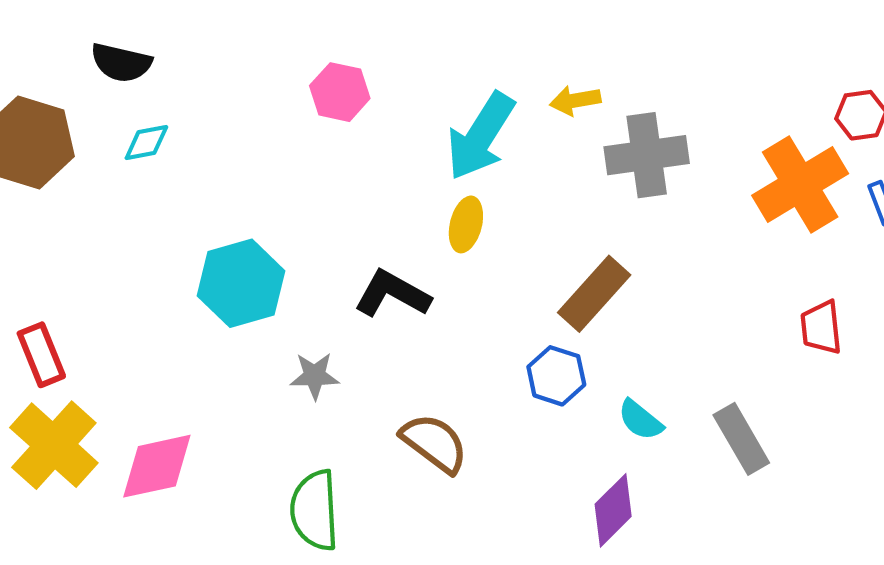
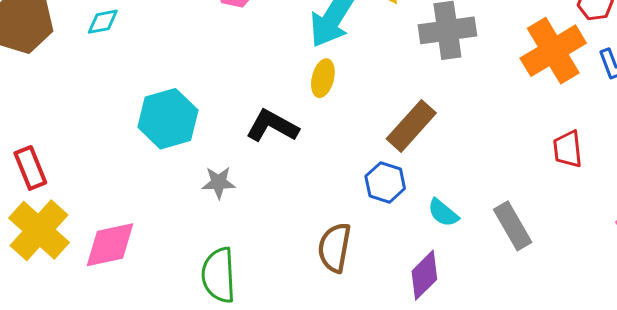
brown semicircle: (434, 443) -> (334, 248), moved, turned -117

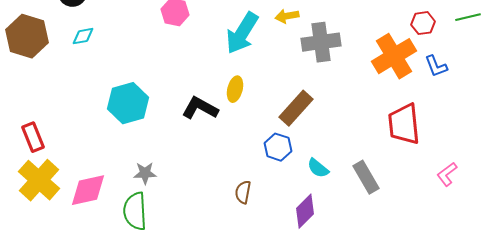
yellow ellipse: (323, 78) -> (235, 89), moved
red trapezoid: (568, 149) -> (404, 124), size x1.6
gray star: (219, 182) -> (145, 173), moved
brown semicircle: (334, 248) -> (243, 192), size x0.7
green semicircle: (219, 275) -> (135, 211), moved

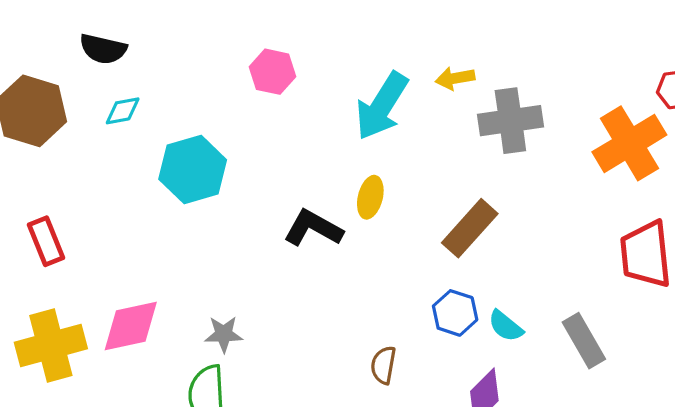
cyan hexagon: (128, 103) -> (193, 170), moved
red rectangle: (33, 137) -> (46, 241), moved
blue hexagon: (278, 147) -> (455, 313), moved
yellow cross: (39, 180) -> (51, 346), turned 33
pink diamond: (88, 190) -> (131, 326), moved

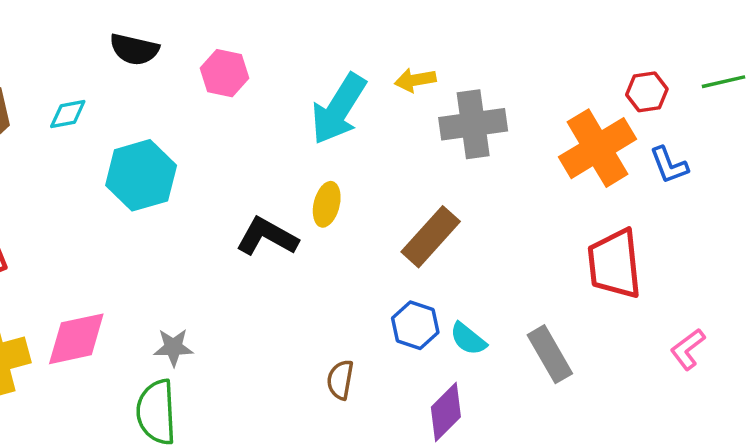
black semicircle: (103, 49) -> (134, 49), moved

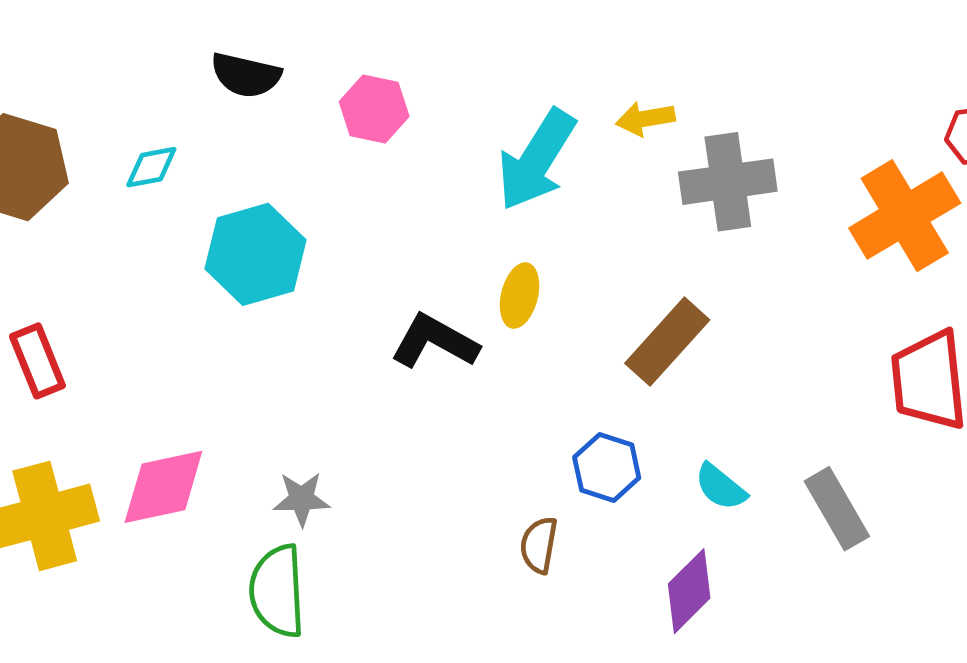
blue hexagon: (415, 325) -> (607, 468), moved

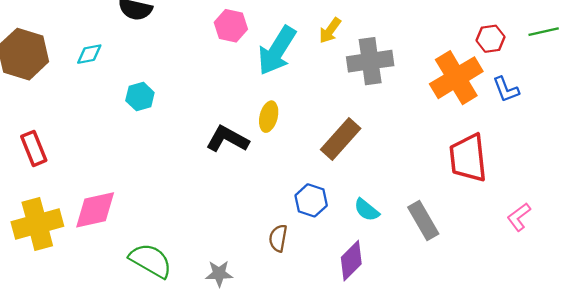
pink hexagon: (374, 109) -> (231, 26), moved
yellow arrow: (645, 119) -> (330, 30), turned -44
cyan hexagon: (255, 254) -> (140, 97), size x0.6
gray star: (302, 499) -> (219, 274), moved
green semicircle: (277, 591) -> (151, 261), turned 123

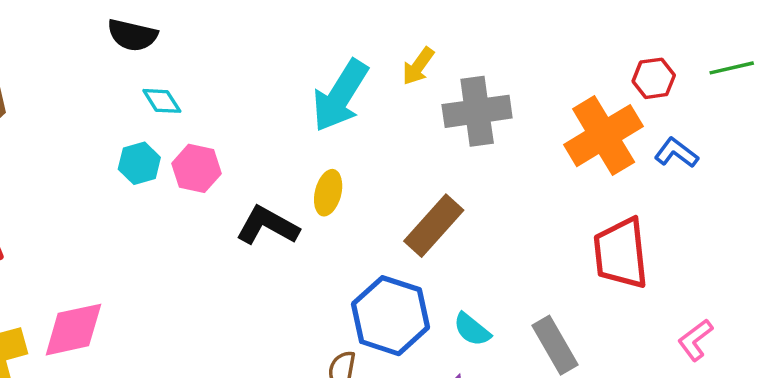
pink hexagon: (231, 26) -> (196, 168), moved
cyan diamond: (89, 54) -> (162, 101), moved, turned 68
blue L-shape: (506, 89) -> (676, 153), turned 148
blue hexagon: (311, 200) -> (390, 316), size x1.6

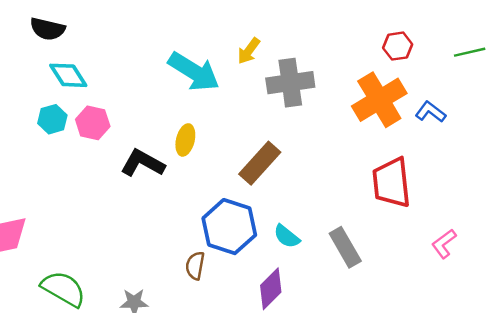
red hexagon: (654, 78) -> (398, 46), moved
cyan arrow: (340, 96) -> (194, 72), turned -90
cyan diamond: (162, 101) -> (68, 75), size x1.4

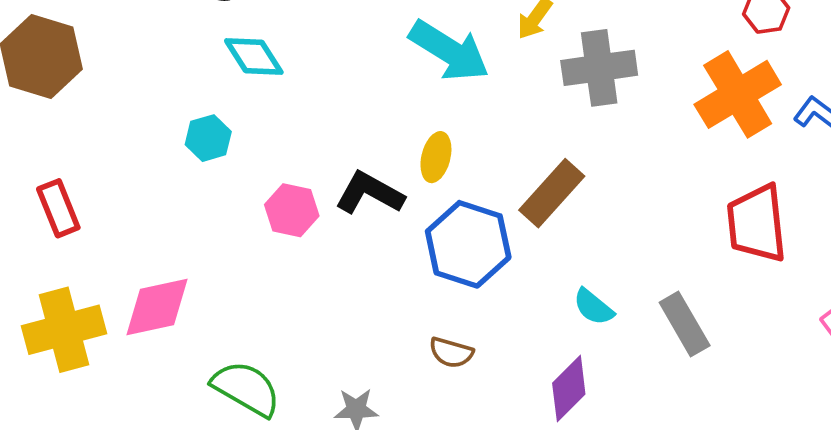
cyan hexagon: (52, 119) -> (208, 138), moved
pink hexagon: (93, 123) -> (292, 210), moved
blue hexagon: (229, 227) -> (468, 244), moved
brown semicircle: (195, 266) -> (451, 353), turned -84

